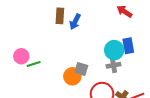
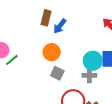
green line: (34, 64) -> (12, 60), turned -32
orange circle: (72, 76) -> (52, 52), moved

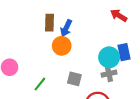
orange circle: (52, 52) -> (62, 46), moved
green line: (12, 60) -> (40, 84), moved

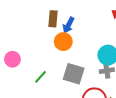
gray square: (74, 79) -> (74, 74), size x1.5

